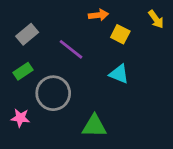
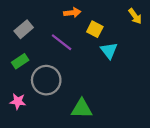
orange arrow: (98, 15) -> (72, 13), moved
yellow square: (120, 34) -> (95, 29), moved
cyan triangle: (119, 74) -> (109, 51), moved, turned 30

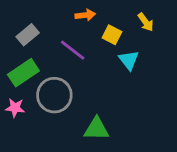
yellow arrow: (135, 16) -> (146, 22), moved
green rectangle: (20, 61) -> (23, 73), size x1.5
pink star: (18, 101) -> (15, 108), moved

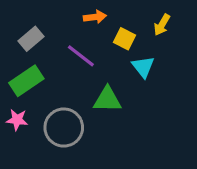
yellow arrow: (146, 22) -> (162, 25), turned 66
gray circle: (54, 95) -> (64, 128), moved
green triangle: (96, 129) -> (107, 99), moved

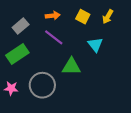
orange arrow: (95, 17) -> (53, 16), moved
yellow square: (124, 39) -> (83, 17), moved
pink star: (17, 120) -> (11, 88), moved

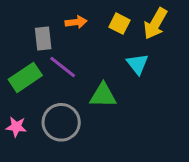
yellow arrow: (108, 17) -> (155, 24), size x1.5
gray rectangle: (21, 26) -> (43, 39), moved, turned -56
purple line: (54, 37) -> (63, 67), moved

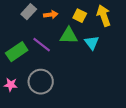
yellow arrow: (155, 24) -> (104, 16), turned 130
gray rectangle: (43, 39) -> (29, 12), moved, turned 49
green triangle: (103, 95) -> (69, 36), moved

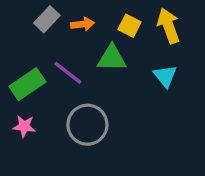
cyan triangle: (92, 43) -> (165, 76), moved
gray circle: (41, 82) -> (87, 125), moved
pink star: (11, 85) -> (24, 126), moved

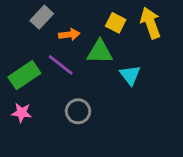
orange arrow: (83, 24) -> (69, 34), moved
cyan triangle: (165, 76) -> (130, 75), moved
gray circle: (87, 125) -> (78, 111), size x0.7

